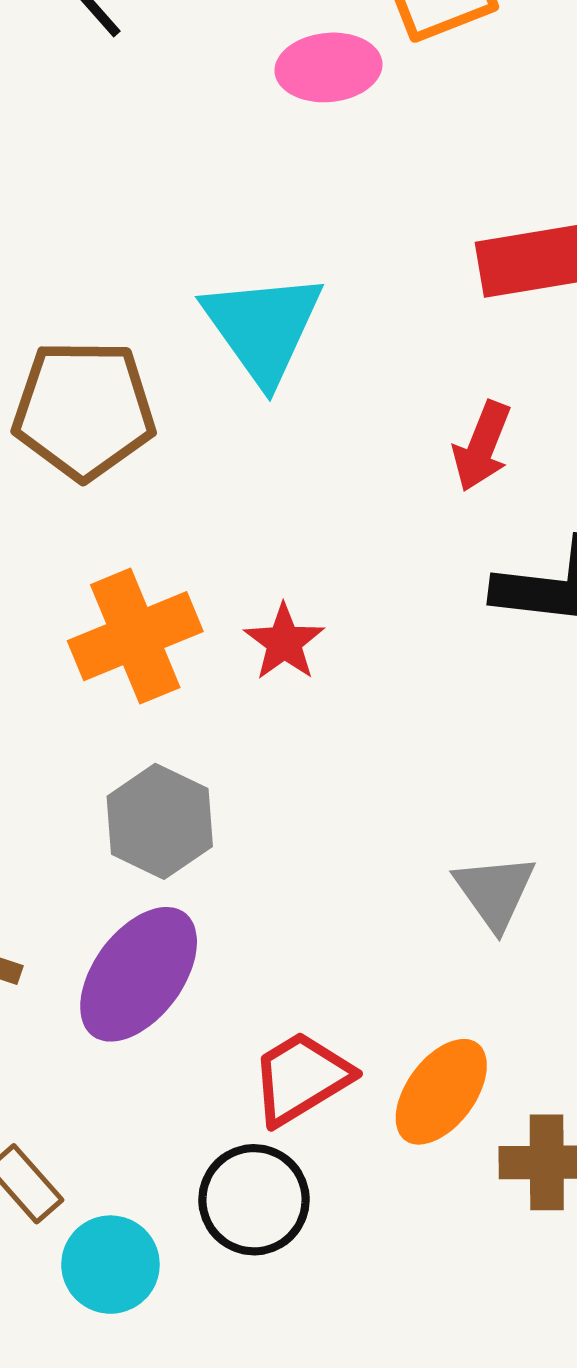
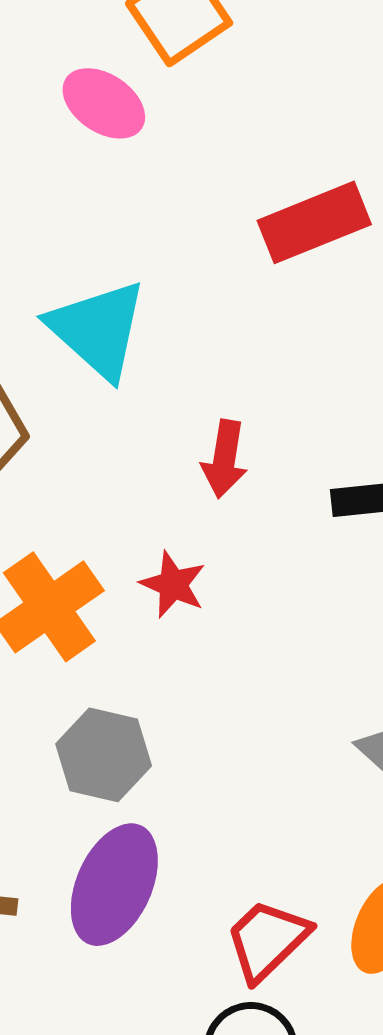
pink ellipse: (329, 67) -> (104, 103), turned 52
red arrow: (482, 446) -> (224, 459), moved

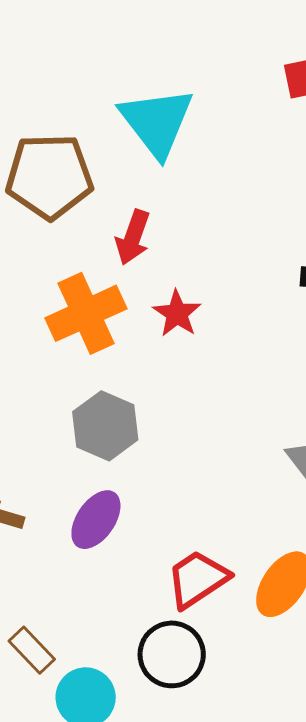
red arrow: (224, 459) -> (133, 237), moved
purple ellipse: (114, 885) -> (96, 520), size x0.7

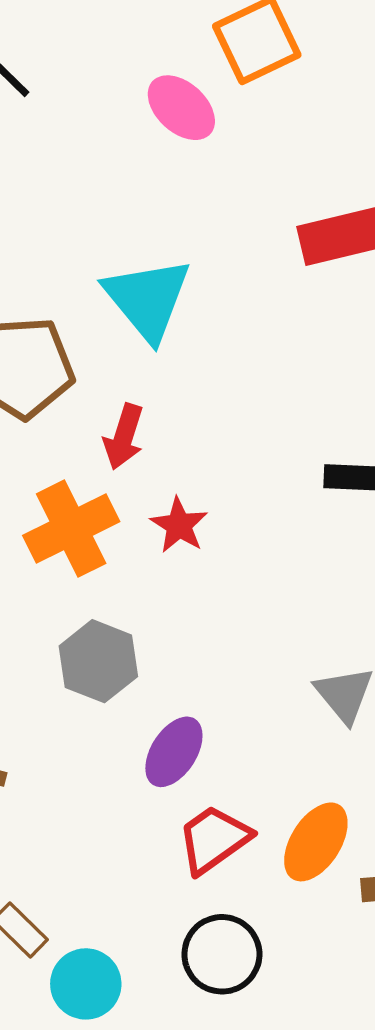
purple ellipse: (96, 520) -> (174, 752), moved
black circle: (172, 654) -> (222, 954), moved

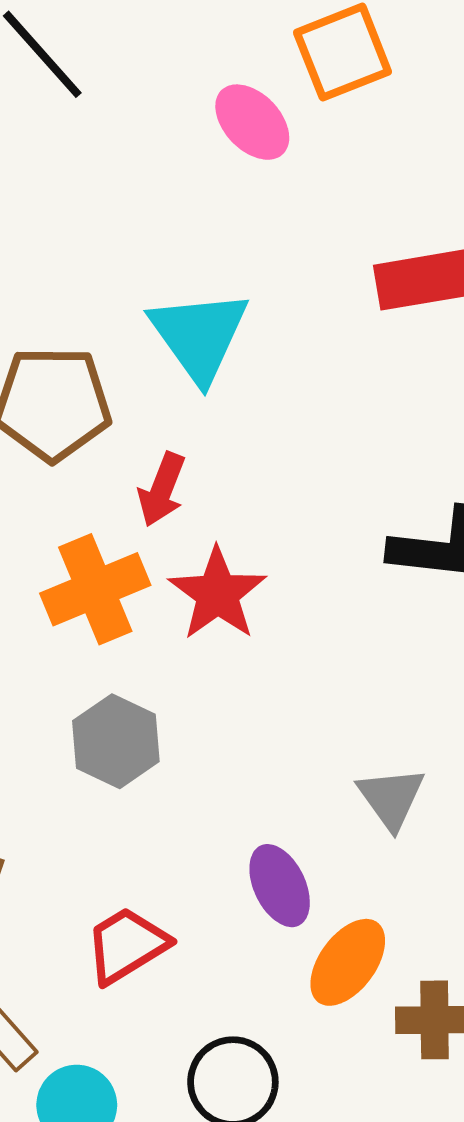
red star: (179, 525) -> (218, 594), size x1.5
purple ellipse: (174, 752) -> (280, 886), moved, turned -62
red trapezoid: (214, 839) -> (127, 945), moved

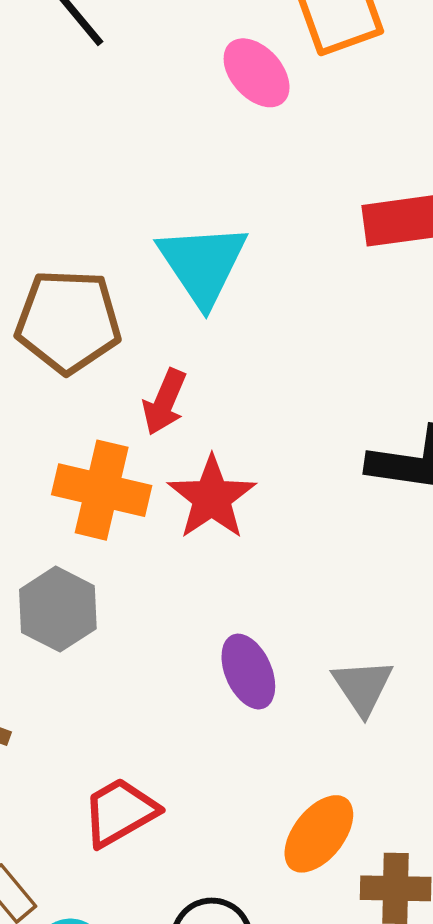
orange cross: (95, 589) -> (102, 490), turned 34
gray hexagon: (116, 741) -> (58, 609), moved
purple ellipse: (280, 886) -> (248, 672), moved

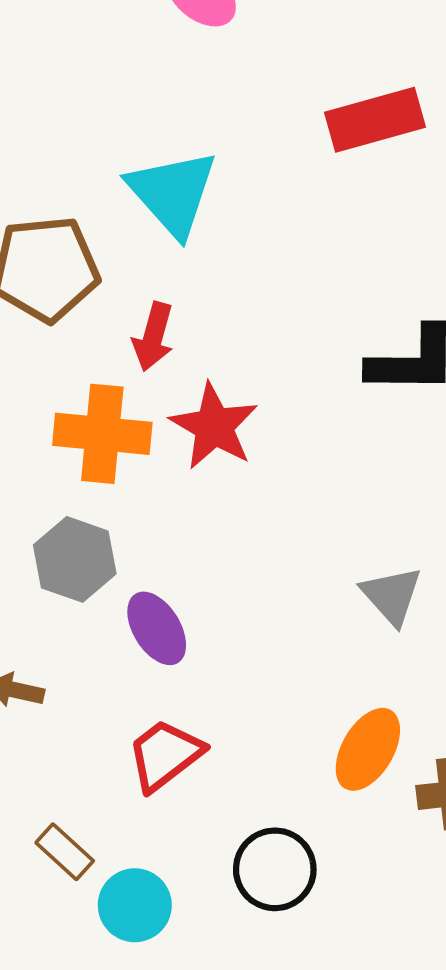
purple ellipse: (248, 672) -> (157, 628), moved

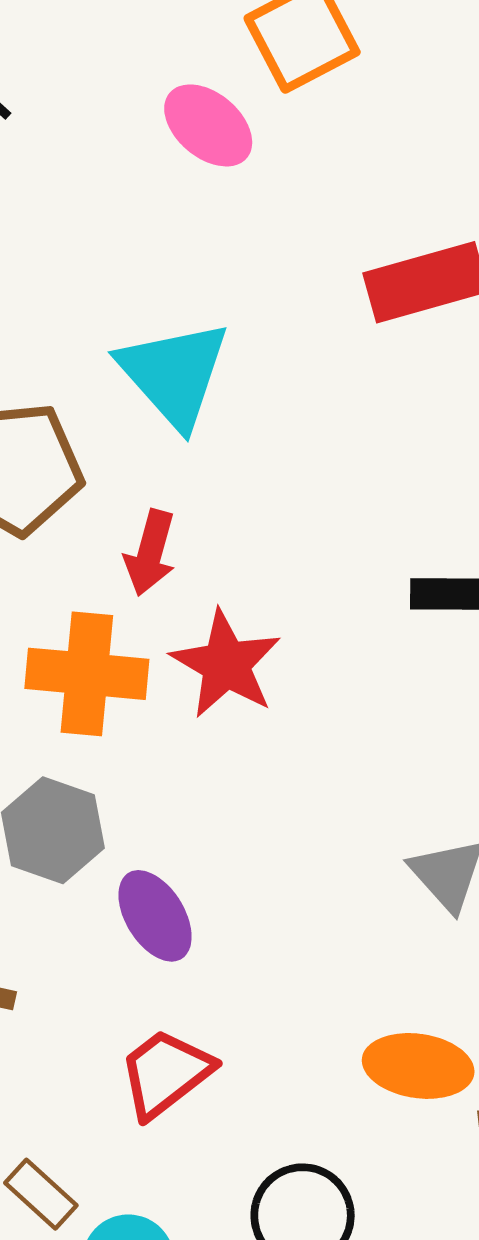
orange ellipse: (368, 749) -> (418, 1066), turned 68

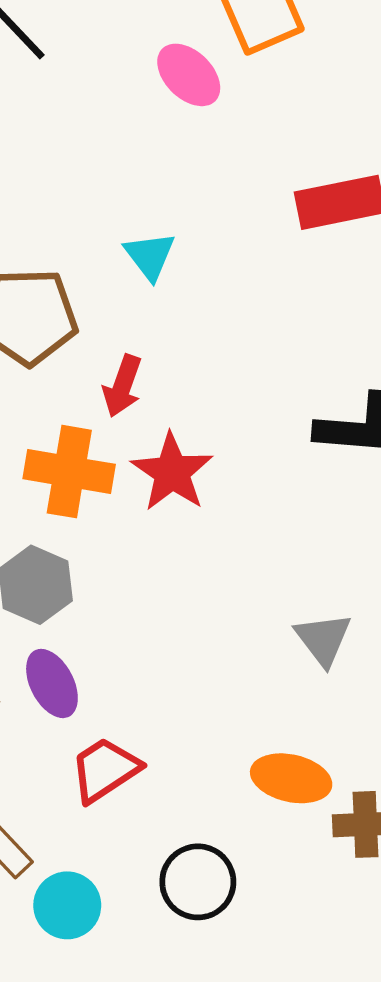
cyan triangle: (174, 374) -> (150, 256), size x0.6
purple ellipse: (155, 916) -> (52, 683), moved

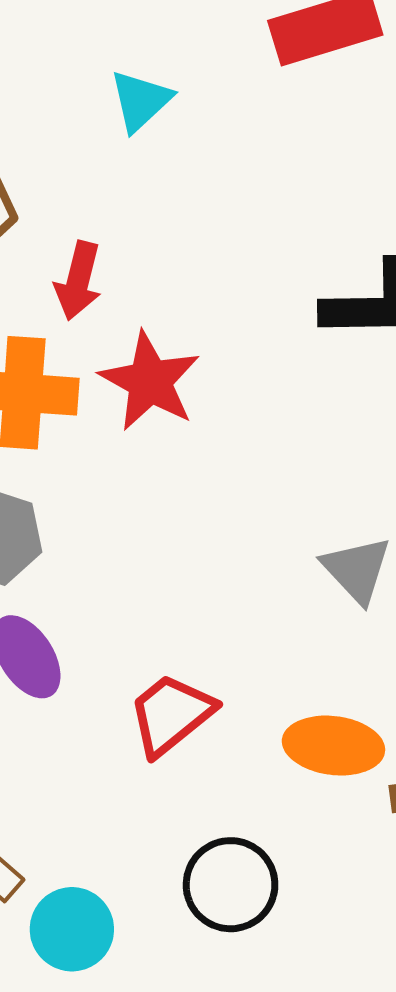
cyan triangle: (150, 256) -> (141, 101), moved, turned 30
red trapezoid: (105, 770) -> (171, 714), moved

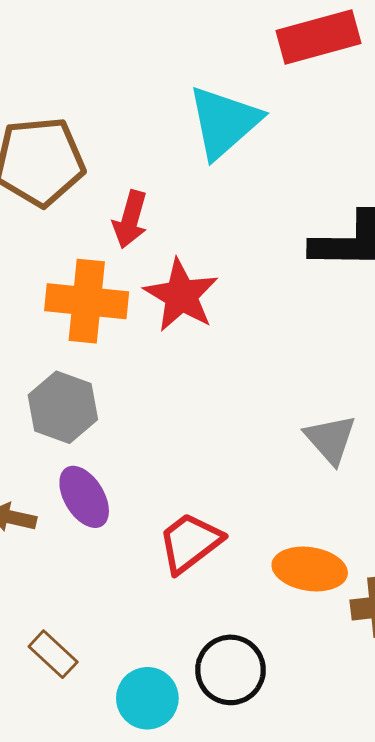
cyan triangle: (141, 101) -> (224, 122), moved, size x1.6
cyan circle: (72, 929) -> (147, 698), moved

